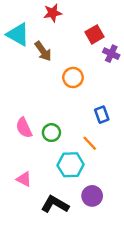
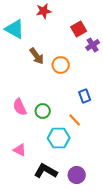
brown arrow: (43, 51) -> (37, 56), moved
purple cross: (111, 54) -> (93, 45), turned 32
purple circle: (92, 196) -> (77, 175), moved

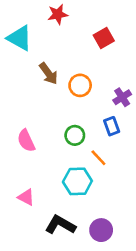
purple cross: (93, 45) -> (122, 97), moved
green circle: (43, 111) -> (75, 135), moved

